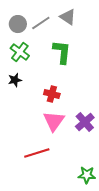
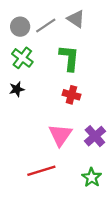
red cross: (52, 94) -> (71, 95), moved
green star: (87, 175) -> (92, 177), moved, turned 30

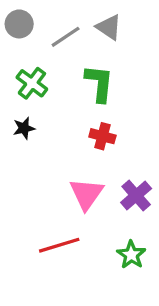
gray circle: (20, 27) -> (19, 24), moved

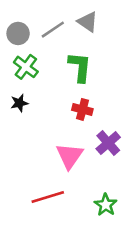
gray circle: (19, 24) -> (18, 33), moved
purple cross: (136, 195) -> (108, 143), moved

